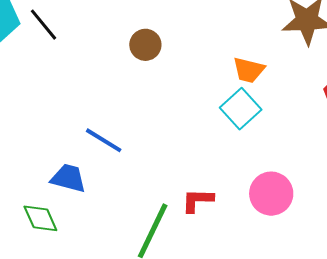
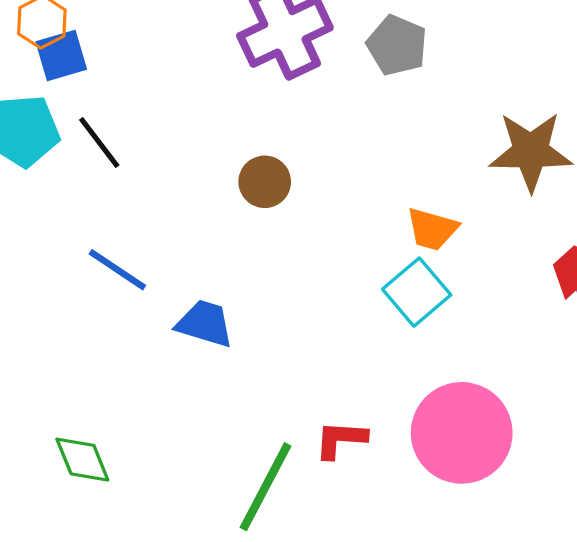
blue line: (104, 140) -> (117, 270), moved
blue trapezoid: (68, 178) -> (205, 324), moved
pink circle: (271, 194) -> (462, 433), size x1.4

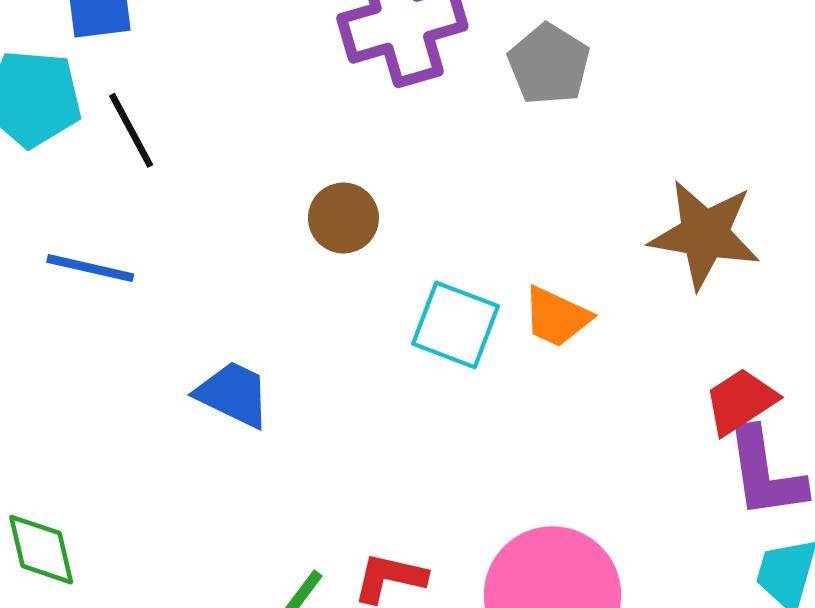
blue line: (117, 270) -> (90, 268), moved, turned -30
cyan square: (417, 292) -> (455, 325), moved, turned -38

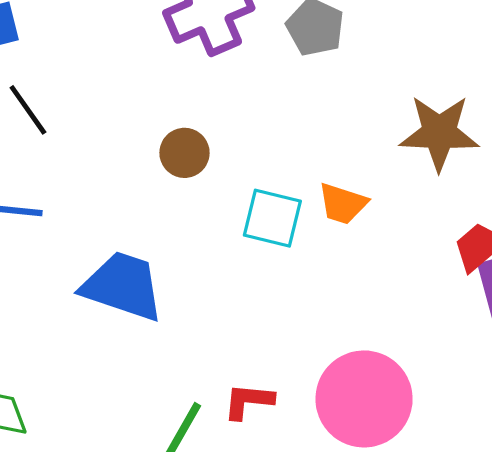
blue trapezoid: (233, 394) -> (123, 286), size x1.5

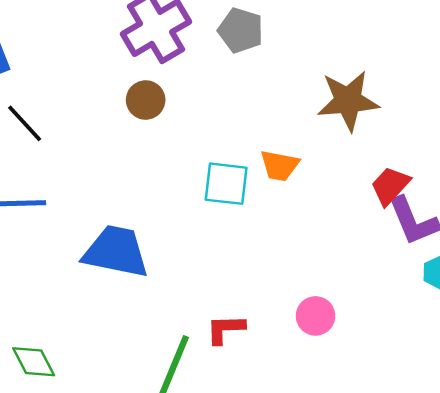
brown circle: (184, 153) -> (146, 100), moved
pink circle: (364, 399) -> (316, 316), size x0.5

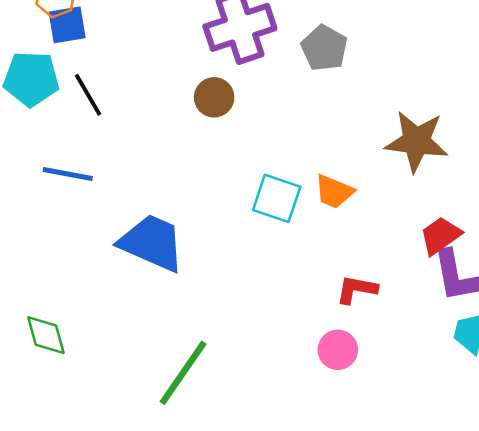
red L-shape: (225, 329) -> (357, 289), moved

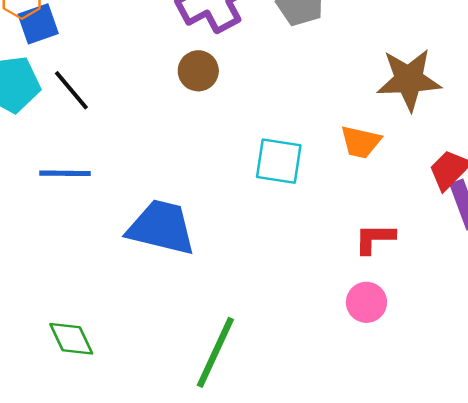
orange trapezoid: (334, 192) -> (361, 142), moved

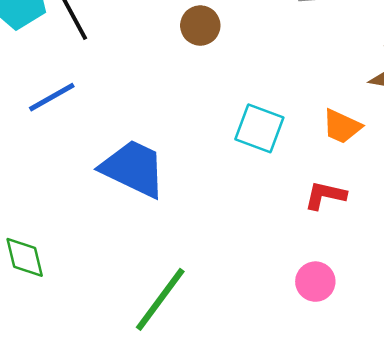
blue line: (65, 173) -> (52, 97), turned -42
red L-shape: (375, 238) -> (325, 195), moved

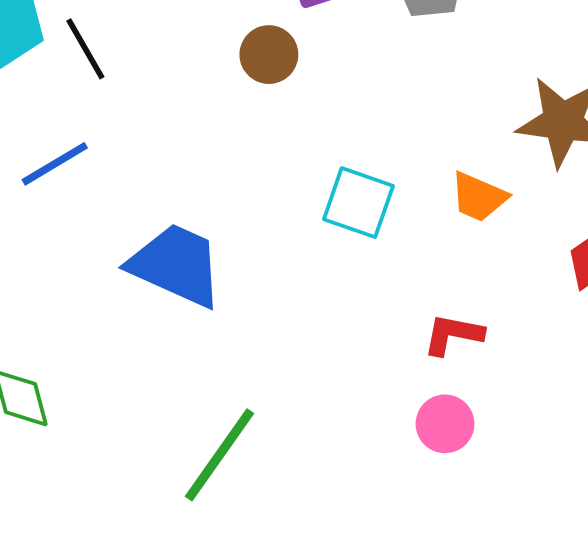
red L-shape: (325, 195) -> (453, 334), moved

